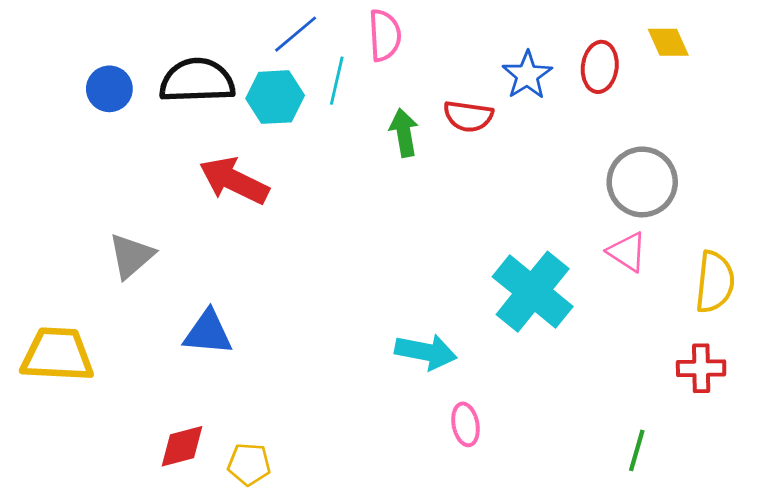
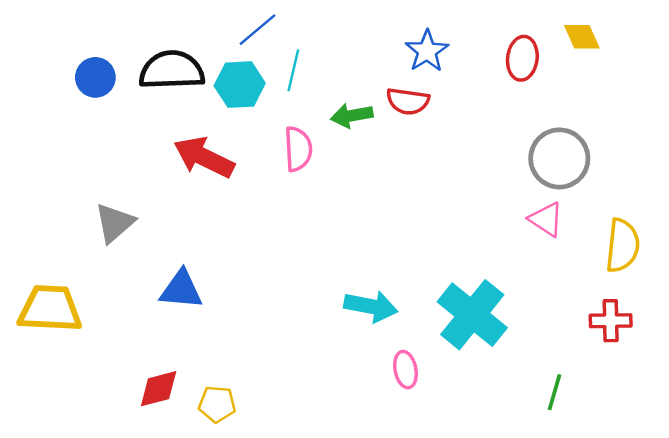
pink semicircle: (385, 35) -> (298, 149), moved
blue star: (527, 75) -> (427, 51), moved
green arrow: (404, 133) -> (352, 116), turned -90
cyan cross: (533, 292) -> (472, 315), moved

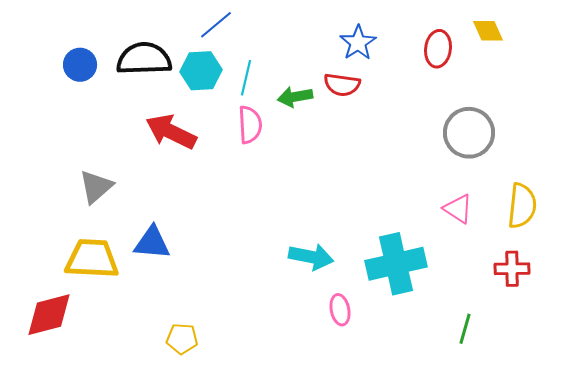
cyan line: (293, 70) -> (246, 78), moved
pink triangle: (546, 219) -> (458, 209), moved
yellow trapezoid: (50, 309) -> (92, 259), moved
cyan cross: (472, 315) -> (396, 264), turned 38
red diamond: (159, 389) -> (49, 315), moved, size x1.4

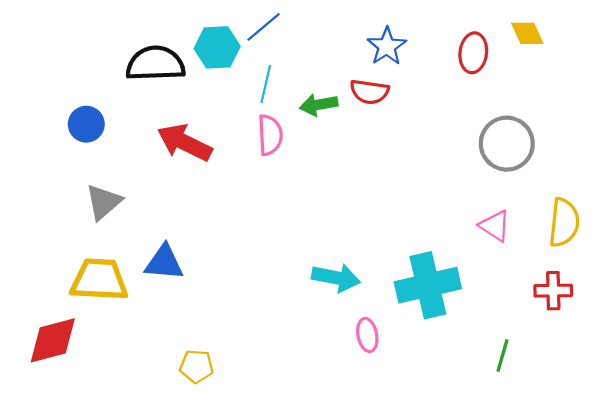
blue line: (216, 25) -> (264, 27), moved
blue circle: (80, 65) -> (86, 124), moved
cyan hexagon: (201, 71) -> (217, 47), moved

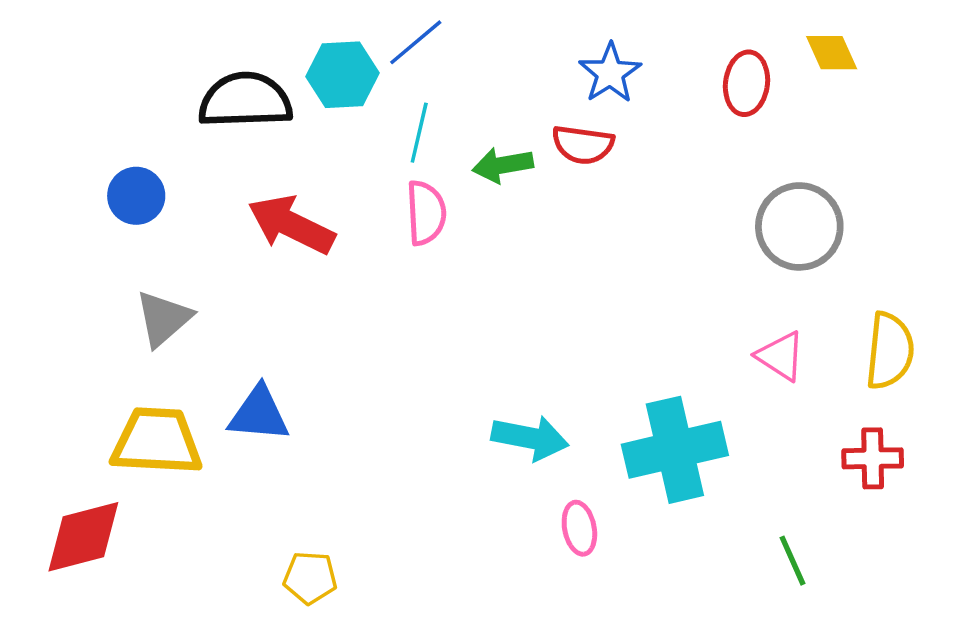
green line: (502, 356) -> (793, 561), turned -40

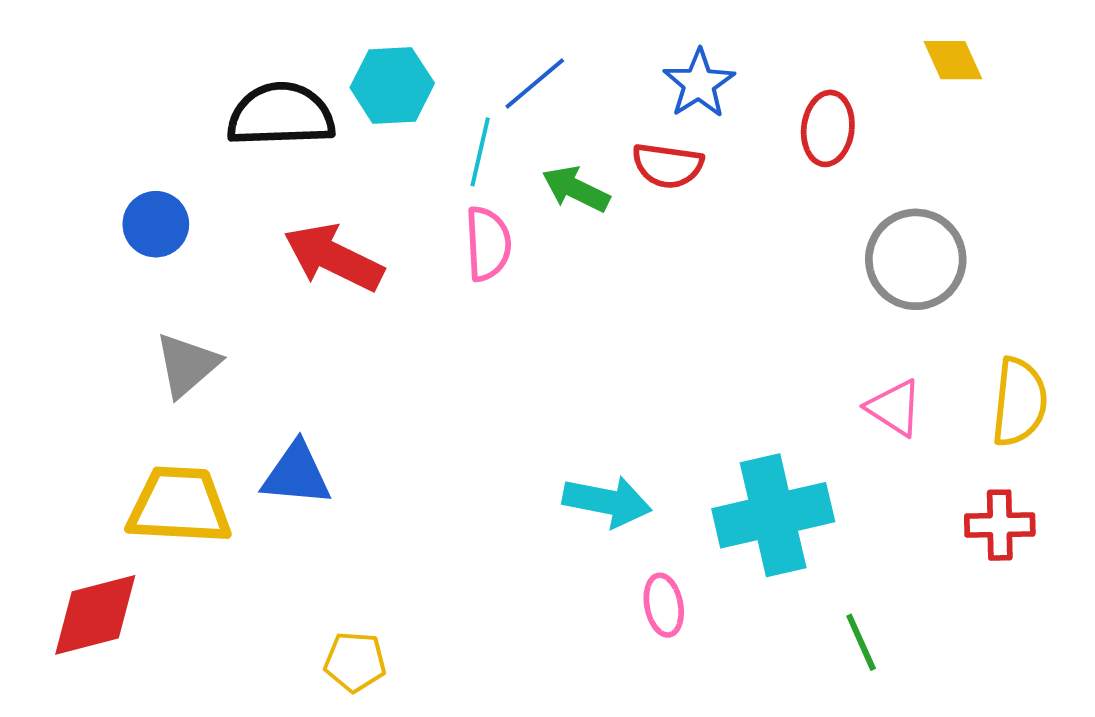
blue line: (416, 42) -> (535, 84), moved
red ellipse: (746, 83) -> (828, 128), moved
green arrow: (503, 165) -> (576, 189), turned 36
green line: (793, 561) -> (861, 642), moved

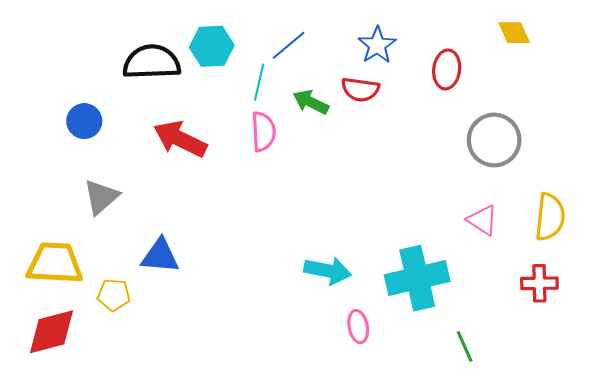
yellow trapezoid: (179, 505) -> (55, 263), moved
yellow pentagon: (355, 662) -> (114, 295), moved

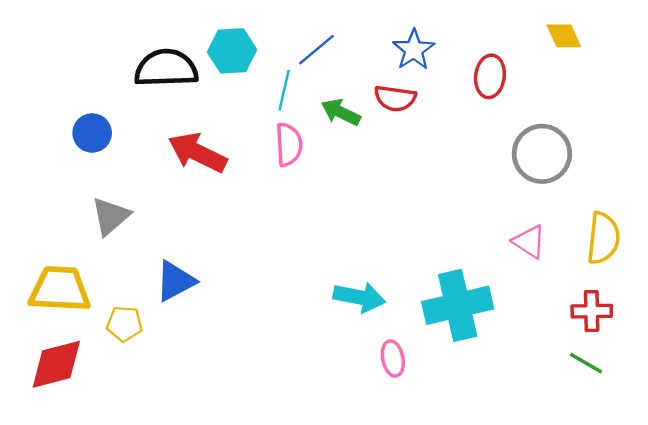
blue triangle: (160, 256) -> (175, 281), turned -33
green line: (465, 347) -> (586, 363), moved, turned -36

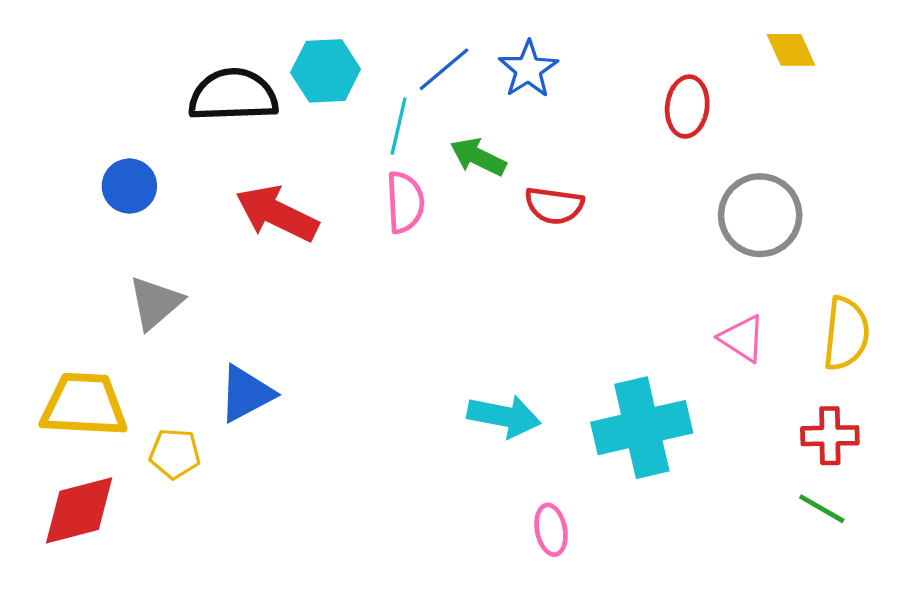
blue star: (414, 50) -> (528, 69), moved
red semicircle: (395, 98) -> (554, 205), moved
pink ellipse: (393, 358) -> (551, 530), moved

